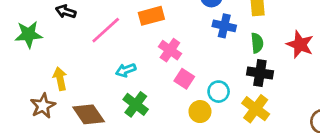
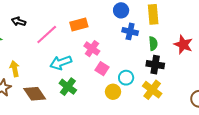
cyan arrow: (126, 70) -> (61, 63), size x1.5

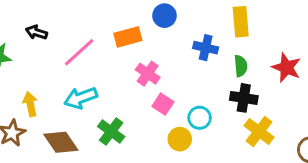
blue circle: (121, 10) -> (164, 16), moved
cyan arrow: (61, 63) -> (81, 98), moved
yellow cross: (152, 90) -> (259, 131), moved

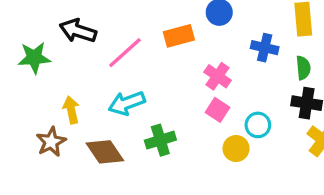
black arrow: (36, 32) -> (78, 31), size x1.5
pink cross: (148, 74) -> (218, 76), moved
green cross: (111, 131) -> (160, 140), turned 36

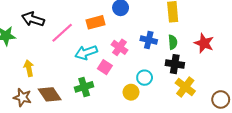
blue cross: (265, 48) -> (149, 40), moved
cyan arrow: (127, 103) -> (86, 53), moved
pink square: (218, 110) -> (105, 67), moved
brown star: (51, 142) -> (23, 97), moved, turned -30

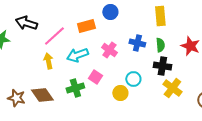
pink square: (105, 67) -> (95, 77), moved
yellow arrow: (29, 68) -> (48, 61), moved

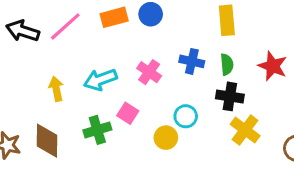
orange rectangle: (86, 26) -> (114, 17), moved
pink line: (54, 36) -> (65, 26), moved
brown diamond: (42, 95) -> (47, 141), turned 35

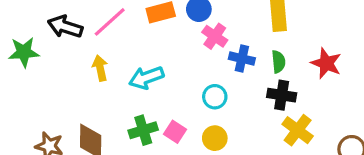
pink cross: (149, 72) -> (215, 36), moved
yellow arrow: (56, 89) -> (100, 68), moved
pink square: (128, 113) -> (175, 132), moved
cyan circle: (186, 116) -> (215, 97), moved

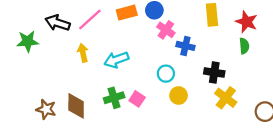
green semicircle: (278, 62) -> (244, 46), moved
red star: (326, 63) -> (247, 22), moved
yellow circle: (215, 138) -> (179, 95), moved

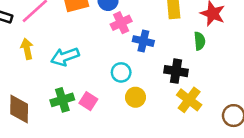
pink cross: (166, 30) -> (121, 23), turned 30
green semicircle: (244, 46) -> (200, 41), moved

